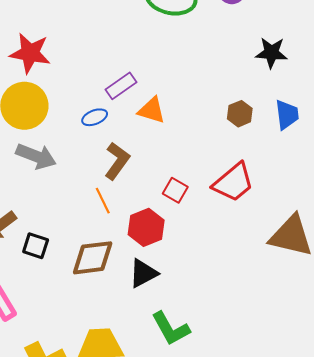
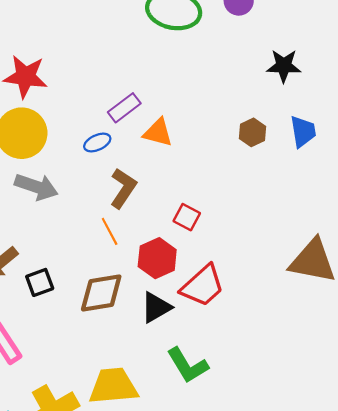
red trapezoid: (233, 182) -> (203, 286), moved
black square: (36, 246) -> (40, 282), turned -36

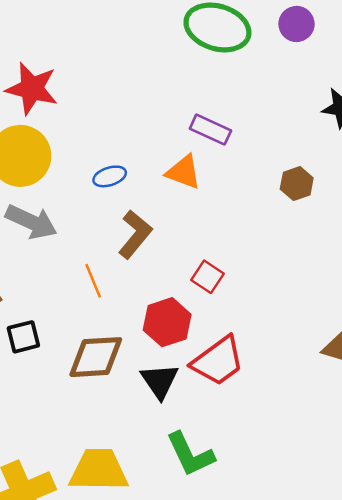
purple rectangle: (124, 108) -> (210, 130), moved, turned 56
orange line: (110, 231) -> (93, 281), moved
black triangle: (156, 307) -> (160, 381), turned -40

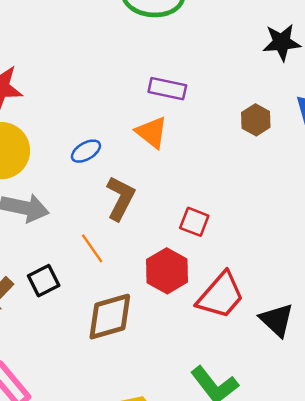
orange triangle: (184, 172) -> (152, 132), turned 30
black square: (23, 337) -> (44, 281), moved
black triangle: (160, 381) -> (277, 320), moved

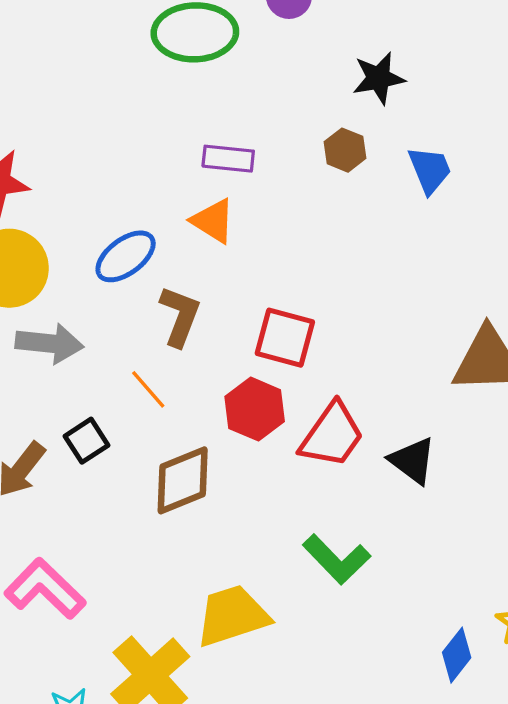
brown hexagon: (256, 120) -> (345, 150), moved
blue ellipse: (86, 151) -> (126, 256), size x1.5
red square: (194, 222) -> (285, 338), size x1.5

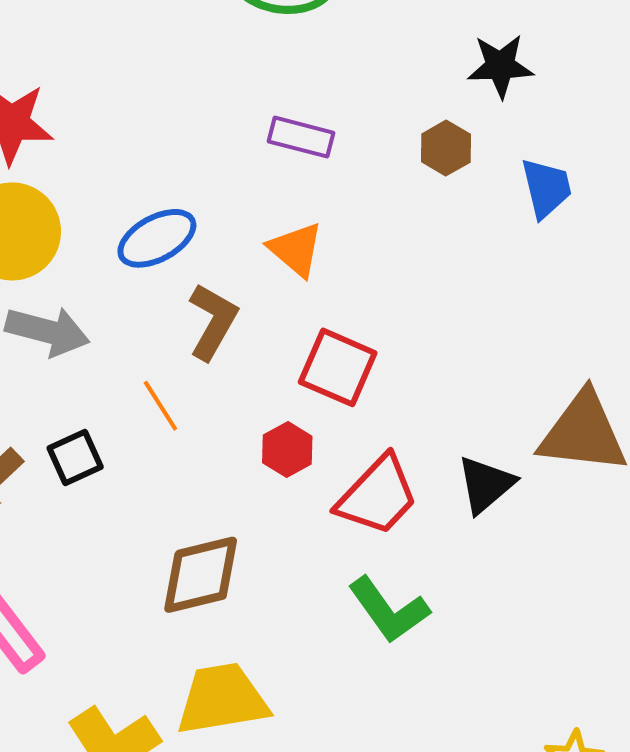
orange triangle: (213, 221) -> (296, 249), moved
red hexagon: (255, 409) -> (287, 450), size x0.7
black triangle: (413, 461) -> (486, 485), moved, turned 34
brown diamond: (183, 480) -> (201, 575), moved
green L-shape: (337, 559) -> (389, 610), moved

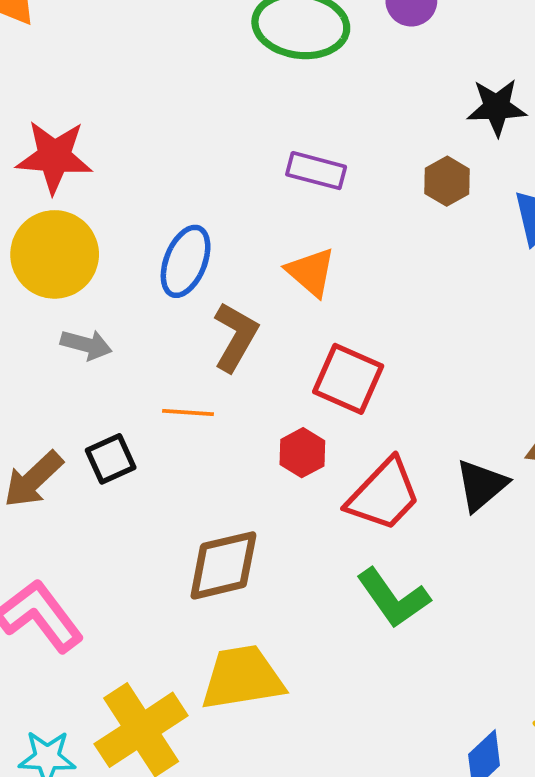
blue ellipse: (157, 238) -> (186, 261), turned -40
gray arrow: (47, 331) -> (86, 345), size x0.7
orange line: (160, 406) -> (188, 413), turned -54

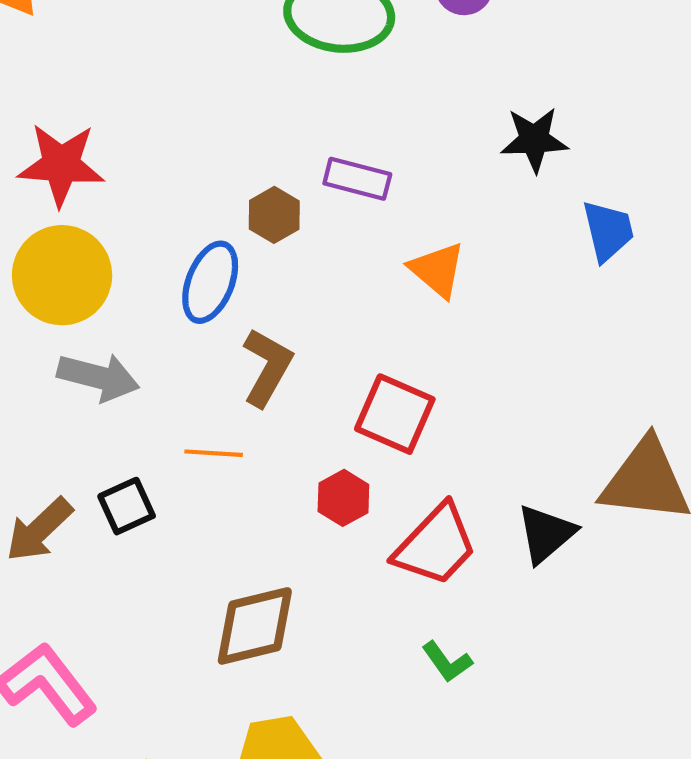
black star: (497, 107) -> (534, 140), moved
brown hexagon: (447, 181) -> (274, 215), moved
orange triangle: (311, 272) -> (437, 270), moved
gray arrow: (86, 345) -> (98, 377), size x1.4
green L-shape: (393, 598) -> (447, 662), size x0.6

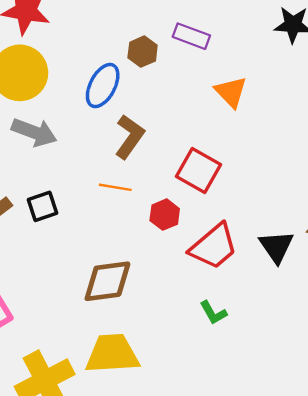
orange line: (214, 453) -> (115, 187), moved
black triangle: (546, 534) -> (276, 247), turned -30

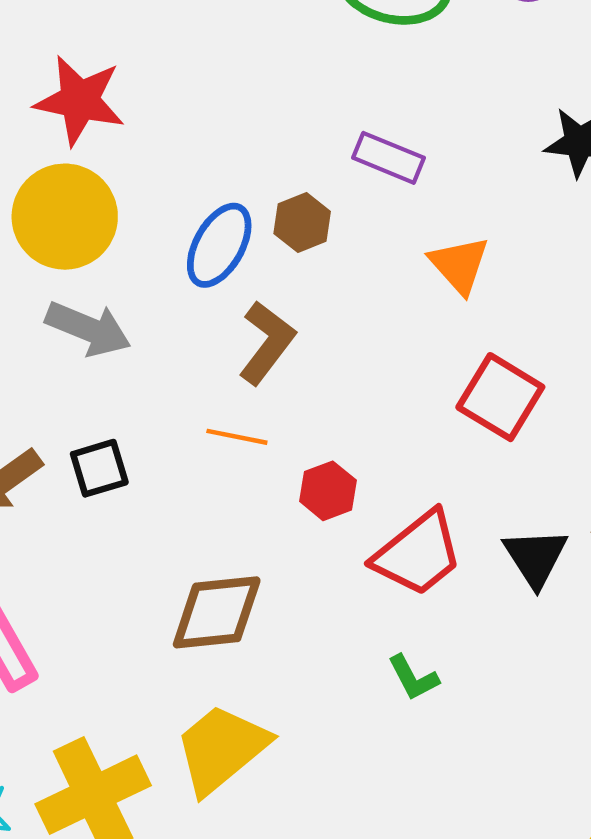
brown hexagon: (143, 52) -> (302, 223), moved
red square: (199, 171) -> (500, 397), moved
yellow trapezoid: (112, 354) -> (221, 749), turned -38

